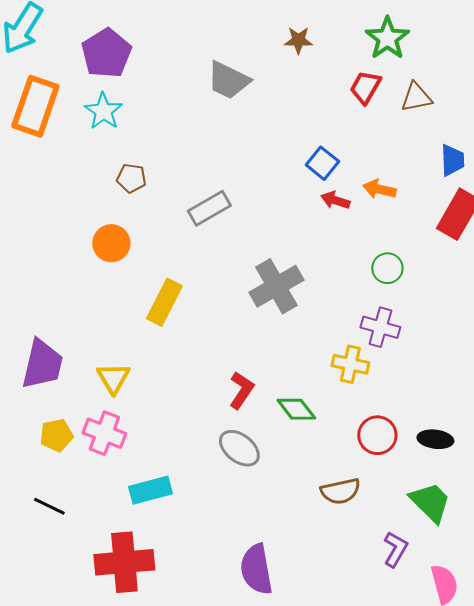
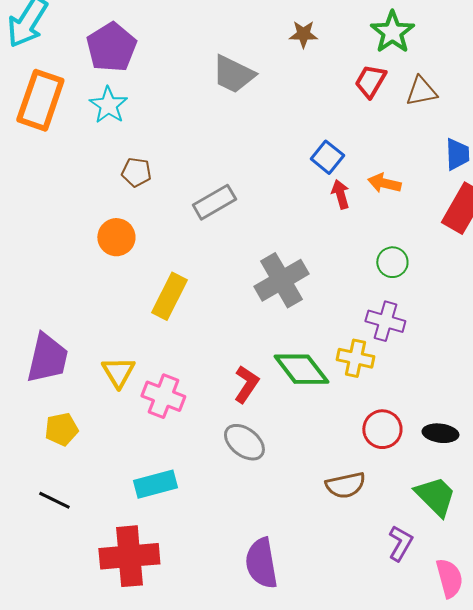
red arrow: (335, 200) -> (340, 194), turned 56
green diamond: (296, 409) -> (301, 369), moved, size x1.4
pink cross: (104, 433) -> (163, 396), moved

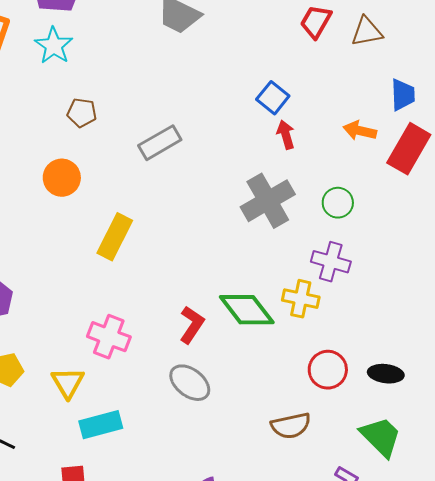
orange arrow: (384, 183) -> (360, 131), moved
gray cross: (281, 280) -> (268, 201), moved
yellow triangle: (118, 372) -> (68, 383), moved

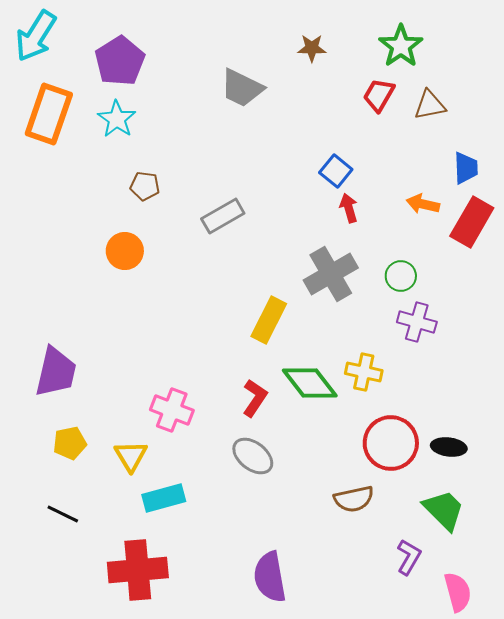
yellow rectangle: (115, 237) -> (269, 320), moved
purple cross: (331, 262) -> (417, 322), moved
red circle: (328, 370) -> (391, 443), size x1.4

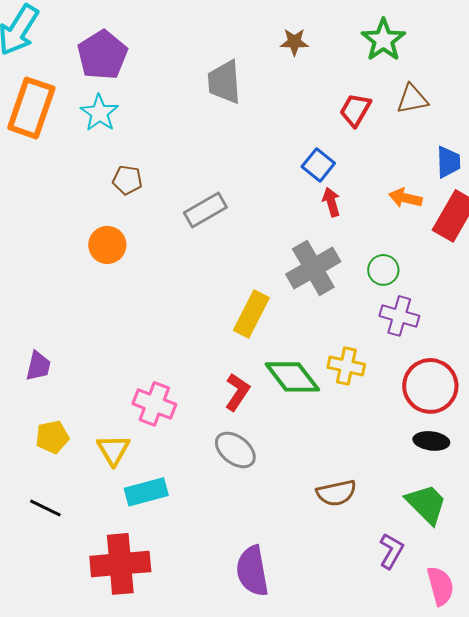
gray trapezoid: (242, 88) -> (224, 82), turned 60
red trapezoid: (379, 95) -> (355, 110), moved
purple trapezoid: (56, 372) -> (38, 366), size x0.6
red circle: (391, 443) -> (430, 386), moved

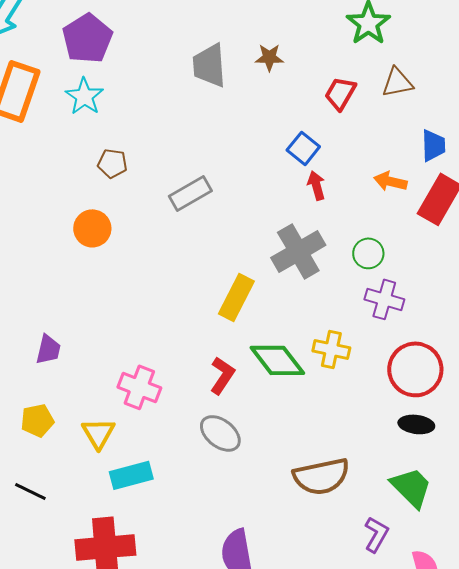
brown star: (294, 42) -> (269, 57), moved
purple trapezoid: (38, 366) -> (48, 349), moved
brown semicircle: (336, 493) -> (321, 476), size x1.4

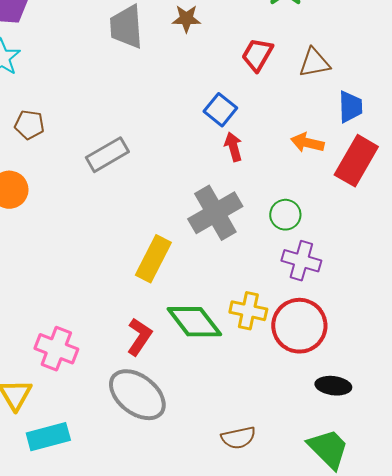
brown triangle: (397, 82) -> (314, 63), moved
red circle: (415, 369) -> (299, 326), moved
gray ellipse: (220, 433) -> (137, 395), size x1.4
brown semicircle: (321, 476) -> (238, 438), size x0.6

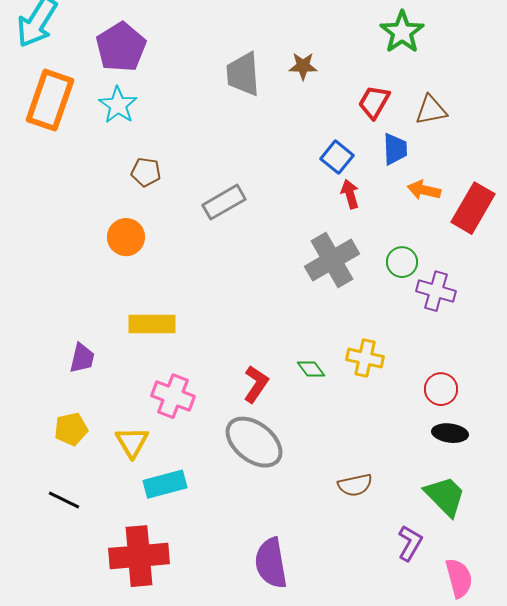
blue trapezoid: (350, 107) -> (395, 149), moved
yellow rectangle: (153, 259) -> (152, 324), moved, turned 63
purple cross: (301, 261) -> (436, 291), moved
green diamond: (194, 322) -> (311, 369), size x0.5
red circle: (299, 326) -> (441, 389), moved, size x0.6

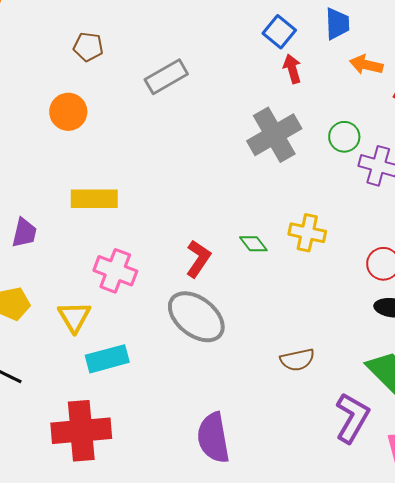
purple L-shape: (410, 543) -> (352, 418), size x1.4

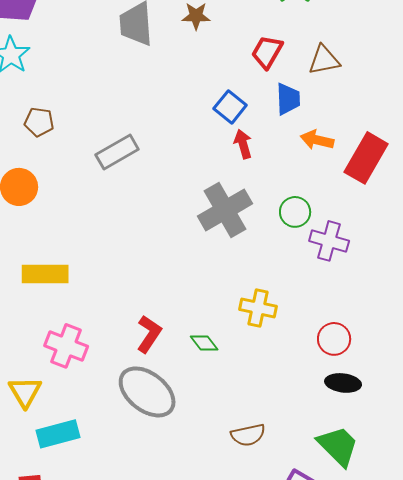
green diamond: (253, 244) -> (204, 343), moved

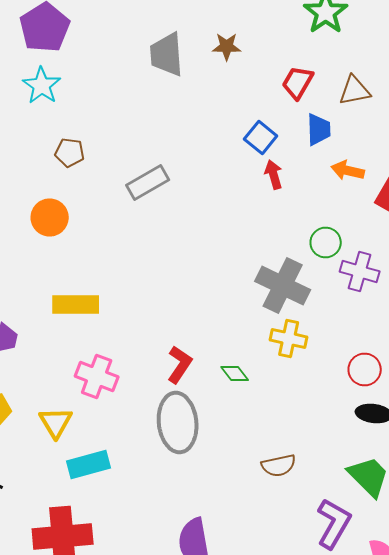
gray cross: (225, 210) -> (283, 286), moved, turned -34
gray ellipse: (147, 392) -> (178, 422), turned 46

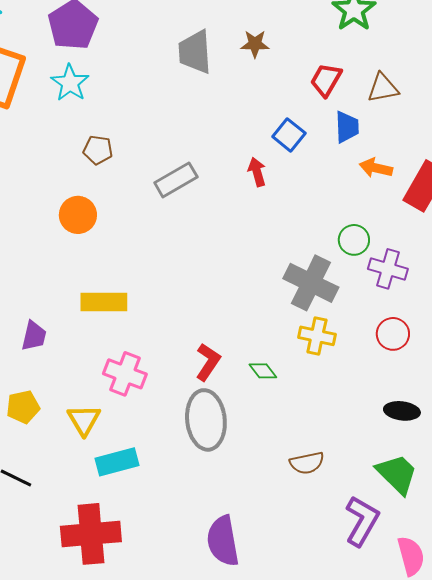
red arrow: (274, 174) -> (257, 172), moved
red circle: (365, 370) -> (393, 334), moved

